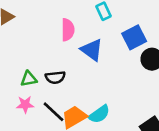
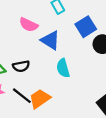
pink semicircle: (68, 30) -> (29, 25), turned 120
cyan semicircle: (99, 114) -> (63, 68), moved, turned 114

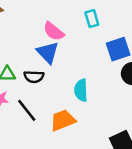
blue triangle: (50, 40) -> (48, 53), moved
orange trapezoid: (40, 99) -> (63, 120), moved

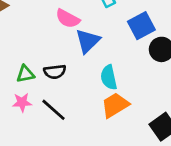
blue triangle: (48, 53) -> (88, 41), moved, turned 40
orange trapezoid: (63, 120) -> (115, 105), moved

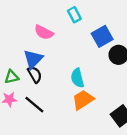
blue triangle: (88, 41) -> (33, 59), moved
black semicircle: (55, 72) -> (35, 74), turned -112

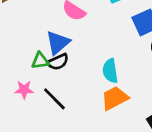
black semicircle: (35, 74) -> (58, 62), turned 91
green triangle: (12, 77) -> (40, 61), moved

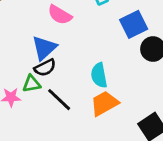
green triangle: (40, 61) -> (32, 84), moved
black line: (54, 99) -> (59, 100), moved

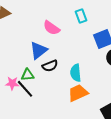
black semicircle: (45, 68) -> (50, 66), moved
black line: (59, 100) -> (25, 89), moved

